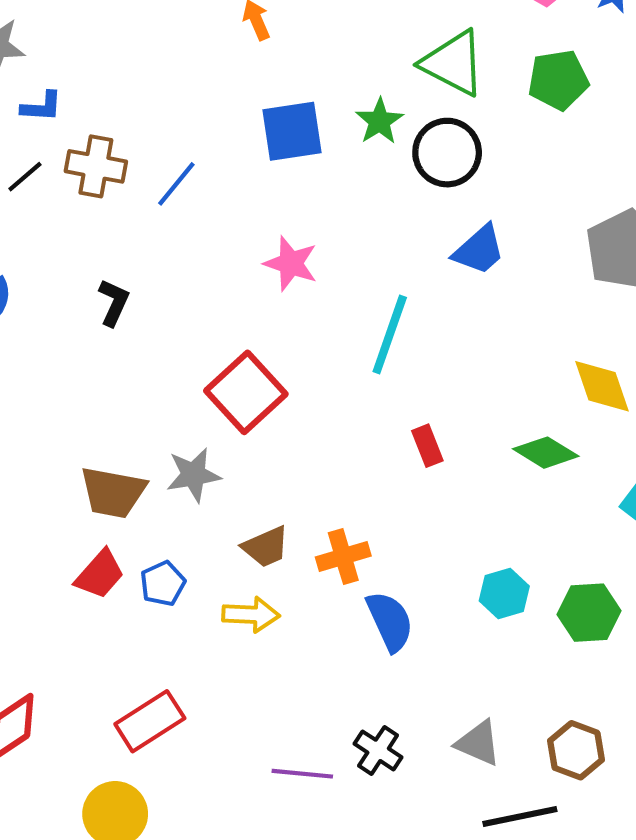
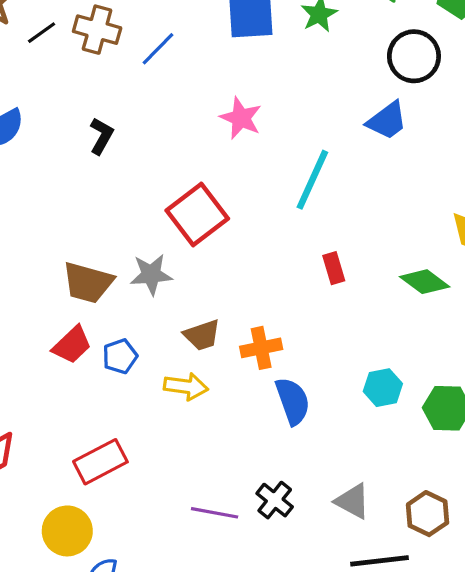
black circle: (447, 153) -> (414, 56), moved

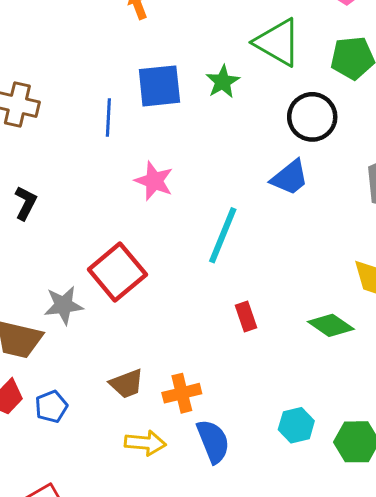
blue line: (158, 49) -> (108, 117), moved, turned -39
gray star: (151, 274) -> (64, 305), moved
yellow arrow: (186, 386) -> (145, 443), moved

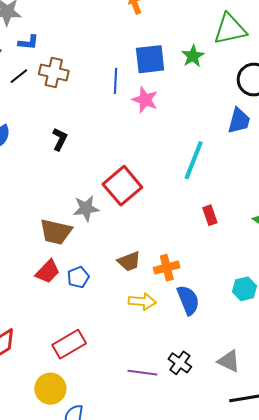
green triangle: (278, 42) -> (230, 29), turned -42
blue trapezoid: (290, 178) -> (239, 121), turned -36
pink star: (154, 181) -> (145, 100), moved

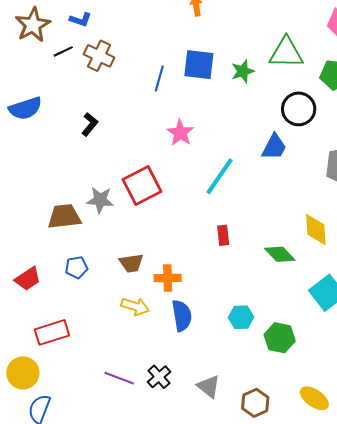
pink star: (145, 100) -> (180, 133), moved
brown trapezoid: (56, 232) -> (64, 216), turned 148
red trapezoid: (48, 272) -> (28, 279), moved

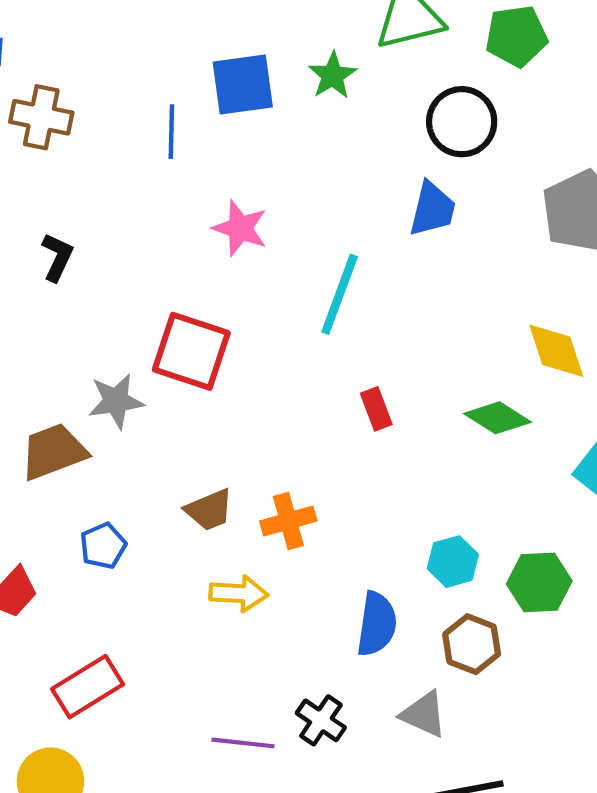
red square: (142, 185) -> (191, 351), turned -30
blue semicircle: (182, 316) -> (377, 624), moved, turned 32
brown hexagon: (255, 403) -> (472, 644), moved

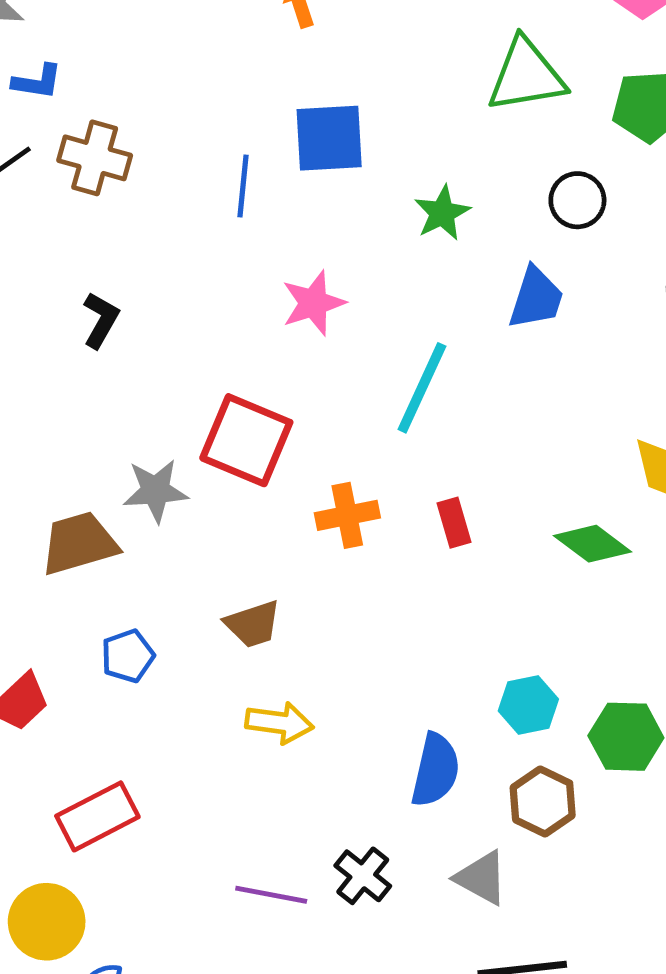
green star: (333, 76) -> (442, 213), moved
black circle: (462, 122) -> (577, 200), size x0.7
pink star: (240, 228) -> (313, 303), turned 30
orange cross: (288, 521) -> (347, 515), moved

